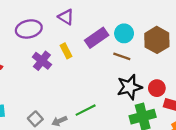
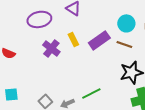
purple rectangle: (97, 38) -> (99, 40), moved

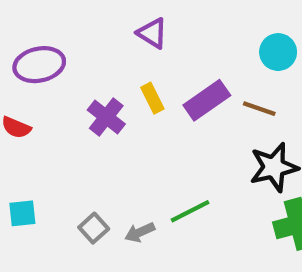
purple ellipse: (39, 19) -> (39, 65), moved
cyan circle: (126, 23) -> (278, 52), moved

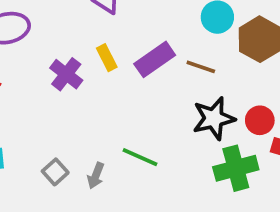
green line: (190, 211) -> (140, 157), turned 51
gray arrow: (140, 232) -> (96, 176), turned -45

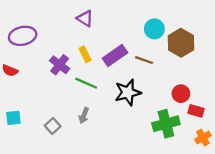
black star: (214, 118) -> (128, 92), moved
green line: (140, 157) -> (86, 83), moved
gray arrow: (96, 176) -> (84, 116), moved

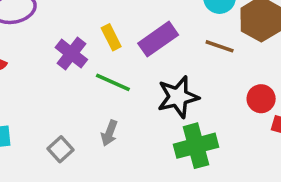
brown line: (144, 60) -> (220, 46), moved
green cross: (166, 124) -> (196, 146), moved

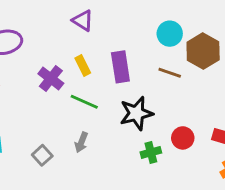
purple rectangle: (158, 39) -> (120, 67), turned -64
red circle: (261, 99) -> (183, 138), moved
green cross: (196, 146) -> (151, 152), size x0.6

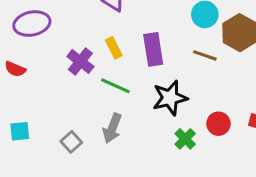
gray arrow: (81, 142) -> (112, 128), size x1.4
green cross: (151, 152) -> (185, 139), turned -30

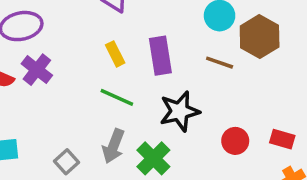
purple cross: (80, 61) -> (37, 70), moved
green cross: (185, 139) -> (153, 158), moved, size x1.4

